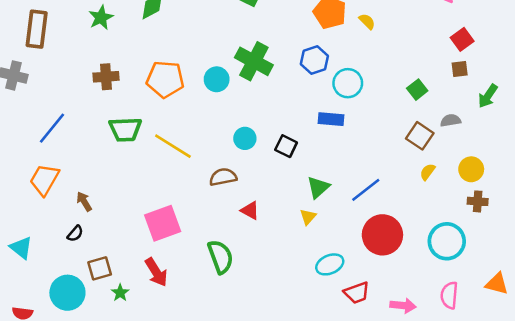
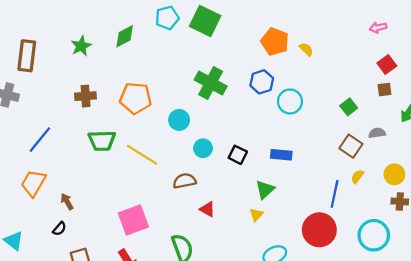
cyan circle: (217, 79) -> (179, 120), moved
blue rectangle: (331, 119) -> (281, 155), moved
blue line: (366, 190) -> (335, 194), moved, turned -40

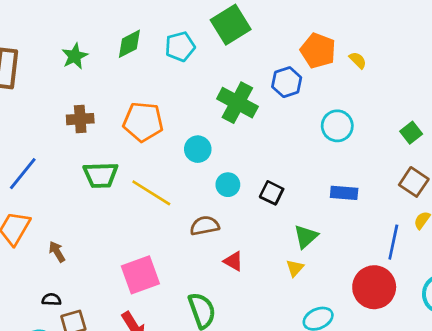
cyan pentagon: (167, 18) -> (180, 47), moved
green square: (205, 21) -> (231, 25), turned 32
blue hexagon: (262, 82) -> (287, 82), moved
blue rectangle: (281, 155) -> (344, 193), moved
black semicircle: (59, 229) -> (51, 300), moved, turned -128

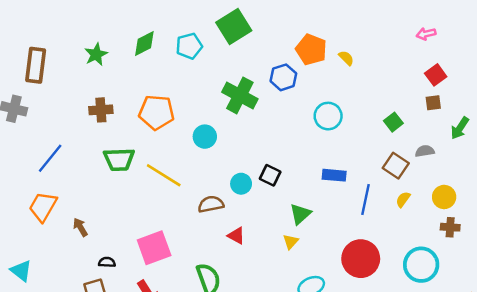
cyan circle: (228, 185) -> (241, 184), moved
blue line: (393, 242) -> (366, 199), moved
black semicircle: (51, 300) -> (107, 262), moved

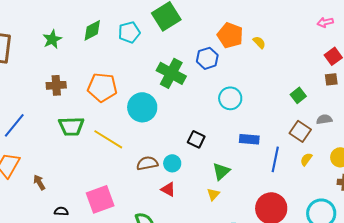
cyan circle: (328, 116) -> (230, 98), moved
cyan circle: (205, 137) -> (142, 107), size x1.5
cyan circle: (241, 184) -> (172, 163), moved

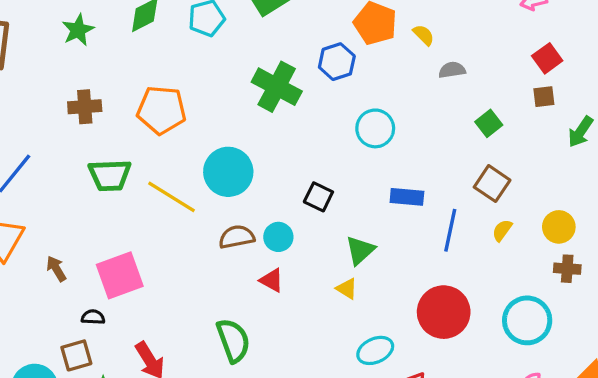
cyan circle: (142, 107) -> (228, 172), moved
gray semicircle: (324, 119) -> (452, 70), moved
yellow triangle: (213, 194) -> (347, 289), turned -40
pink square: (100, 199) -> (120, 275), moved

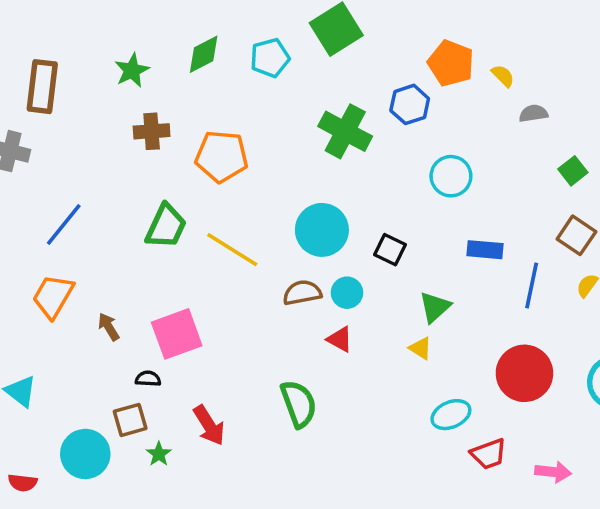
brown cross: (85, 107) -> (152, 131), moved
cyan circle: (228, 172) -> (322, 230), moved
green trapezoid: (110, 175) -> (166, 226), turned -63

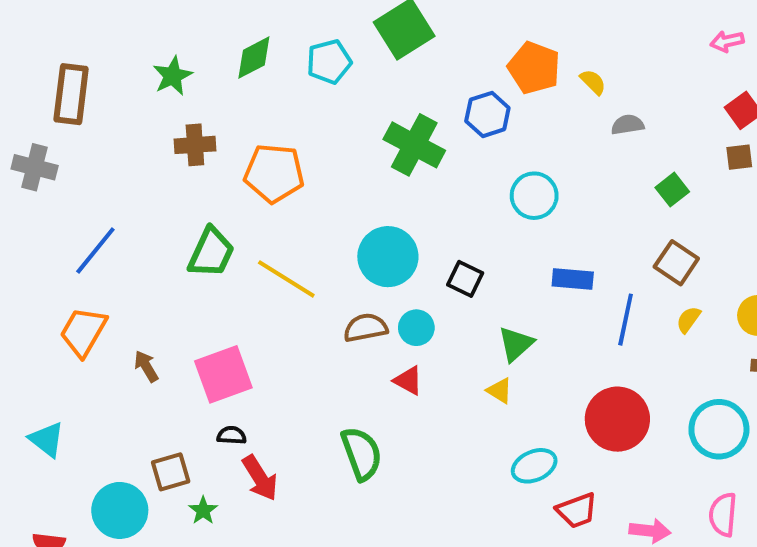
black semicircle: (148, 379) -> (232, 435), moved

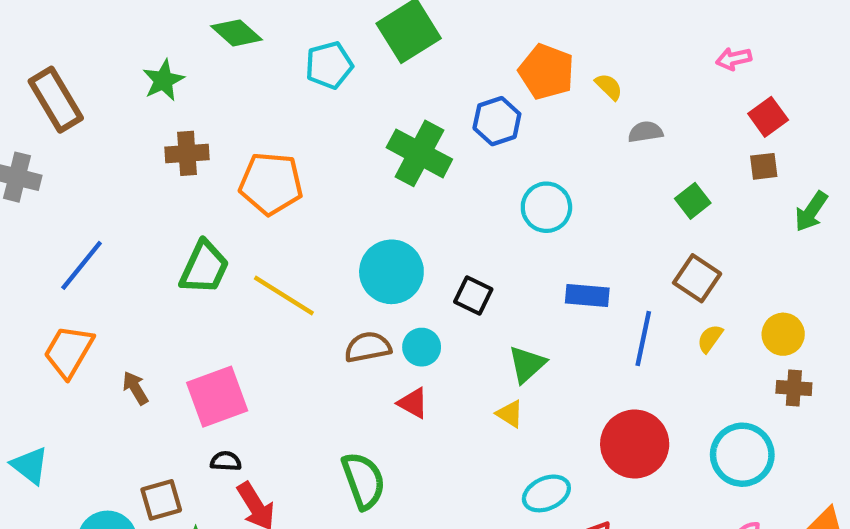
pink arrow: (727, 41) -> (734, 59), moved
green diamond: (254, 58) -> (237, 33), moved, turned 69
brown rectangle: (71, 94) -> (56, 100), turned -38

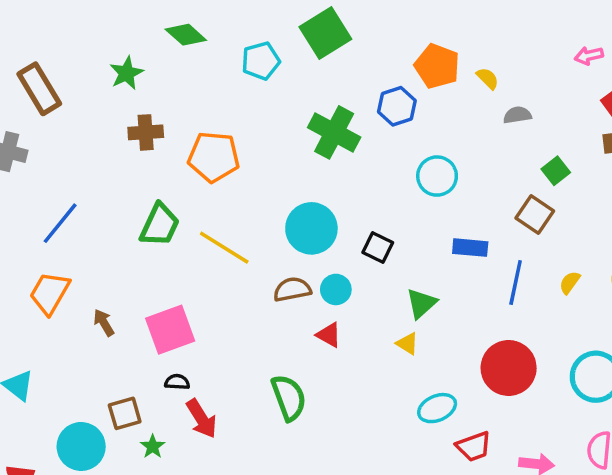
brown square: (697, 278) -> (535, 214), moved

